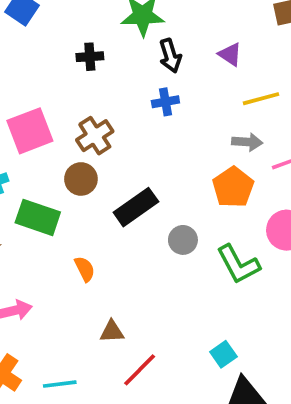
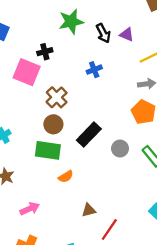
black arrow: (170, 56) -> (103, 33), moved
pink square: (30, 131) -> (27, 72), moved, turned -36
green rectangle: (38, 217) -> (48, 150), moved
orange semicircle: (85, 269) -> (66, 177), turned 96

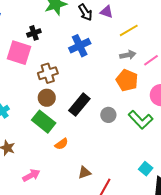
blue cross: (94, 70) -> (80, 46), size x1.5
brown cross: (57, 97) -> (48, 73), turned 30
green rectangle: (48, 150) -> (44, 122), turned 35

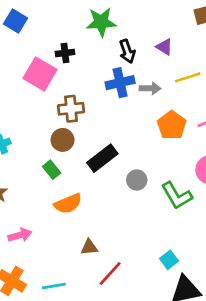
black arrow: (85, 12) -> (127, 51), moved
gray arrow: (128, 55) -> (150, 88), moved
orange pentagon: (127, 80) -> (172, 125), moved
green rectangle: (44, 122) -> (52, 170), size x0.6
orange semicircle: (61, 144) -> (68, 204), size x1.5

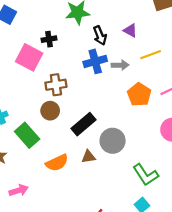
green rectangle: (52, 170) -> (27, 135), moved, size x1.6
gray circle: (137, 180) -> (113, 141), size x1.5
green L-shape: (177, 196) -> (146, 175), moved
brown triangle: (89, 247) -> (88, 157), moved

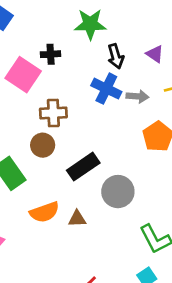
blue cross: (95, 61) -> (106, 89), turned 35
brown triangle: (88, 157) -> (77, 219), moved

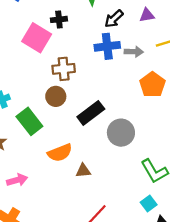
purple triangle: (155, 54) -> (147, 15), turned -42
black arrow: (116, 56) -> (114, 19), turned 66
blue cross: (106, 89) -> (107, 46), turned -30
brown triangle: (77, 219) -> (83, 171), moved

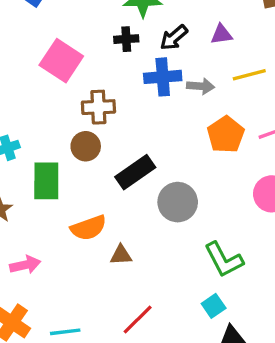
black cross: (59, 19) -> (126, 39), moved
green rectangle: (29, 121) -> (46, 181), turned 36

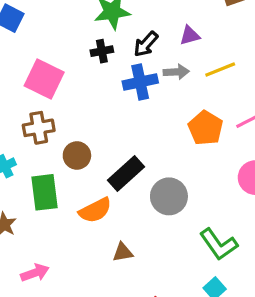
gray arrow: (201, 86) -> (176, 72), moved
brown cross: (98, 107) -> (39, 128), moved
orange semicircle: (89, 228) -> (95, 210), moved

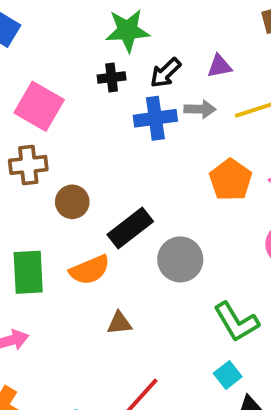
green rectangle: (45, 192) -> (28, 272), moved

